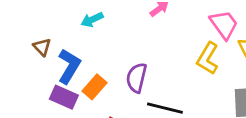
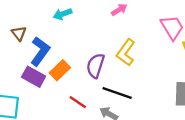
yellow L-shape: (208, 58) -> (126, 52), moved

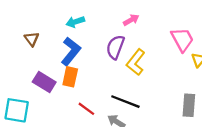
blue L-shape: (40, 51) -> (71, 51), moved
purple semicircle: (95, 66) -> (115, 47), moved
orange rectangle: (60, 70) -> (70, 77), turned -36

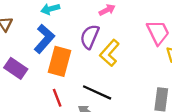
orange rectangle: (70, 77) -> (60, 61), moved, size x1.4
red line: (86, 109) -> (57, 98), turned 30

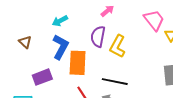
purple rectangle: (16, 68) -> (42, 77), turned -42

